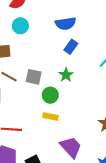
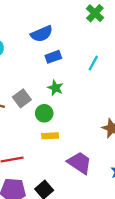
blue rectangle: (71, 47) -> (53, 57), turned 48
gray square: (34, 77) -> (22, 98), turned -35

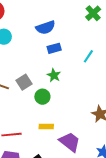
yellow rectangle: (50, 136) -> (46, 127), moved

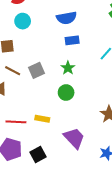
green circle: (42, 97) -> (66, 93), moved
yellow rectangle: (46, 127) -> (42, 119), moved

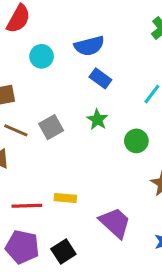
cyan circle: (23, 21) -> (42, 56), moved
blue rectangle: (72, 40) -> (100, 78), turned 48
green circle: (66, 93) -> (136, 141), moved

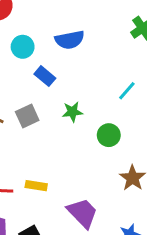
blue rectangle: (100, 78) -> (45, 76), moved
green star: (97, 120) -> (72, 112), turned 30

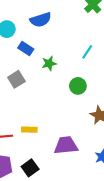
green star: (72, 112) -> (49, 63), moved
purple trapezoid: (83, 213) -> (66, 145), turned -45

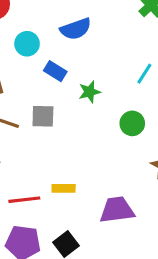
gray square: (16, 79) -> (43, 116), turned 35

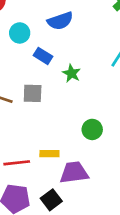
green star: (90, 92) -> (72, 73), turned -30
green circle: (132, 123) -> (92, 129), moved
purple trapezoid: (117, 210) -> (74, 173), moved

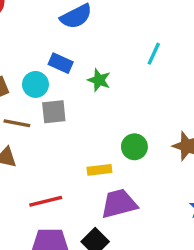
cyan circle: (20, 33) -> (35, 84), moved
yellow rectangle: (49, 154) -> (99, 170), moved

